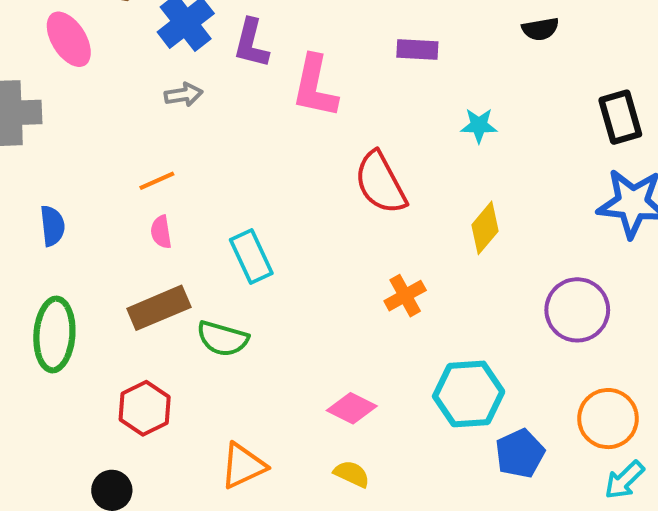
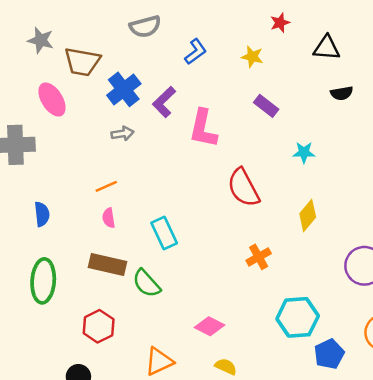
purple L-shape: (251, 43) -> (164, 102), turned 32
purple rectangle: (417, 50) -> (266, 106), turned 35
brown rectangle: (159, 308) -> (107, 265), turned 36
green semicircle: (223, 339) -> (146, 283), turned 32
pink diamond: (352, 408) -> (209, 326), moved

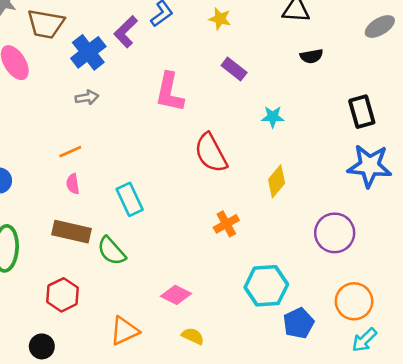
purple L-shape: (164, 102) -> (126, 32), moved

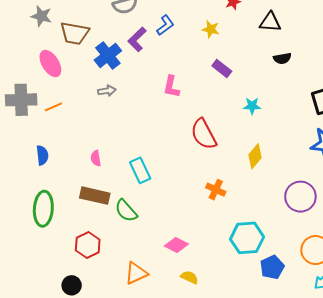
pink L-shape: (170, 92) -> (171, 87), size x0.7
orange line: (70, 152) -> (53, 107), moved
orange cross: (226, 224) -> (216, 190), turned -36

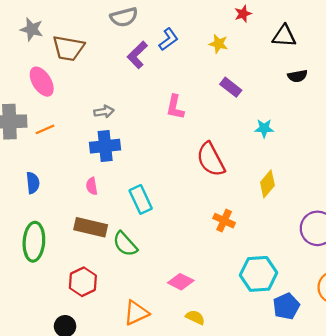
blue cross: (108, 55) -> (105, 146), moved, turned 32

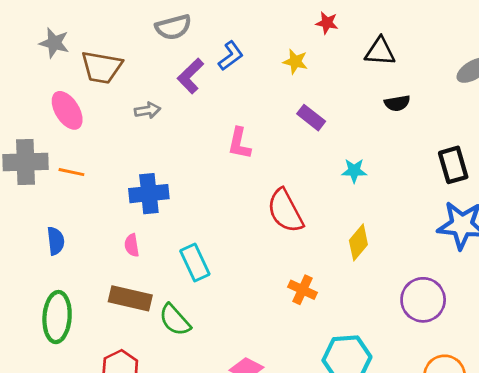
red star: (243, 14) -> (327, 23), turned 30
gray arrow: (104, 112) -> (147, 110), moved
orange line: (45, 129) -> (71, 172), turned 36

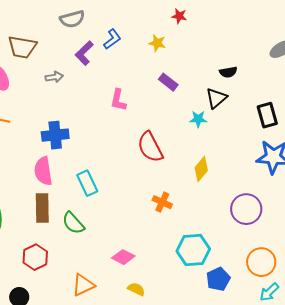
black triangle: (380, 52) -> (216, 98), moved, turned -45
pink semicircle: (132, 245) -> (43, 171), size x1.8
brown rectangle: (130, 298) -> (42, 208), turned 76

